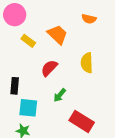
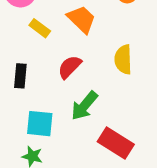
black rectangle: (15, 86) -> (20, 76), moved
green arrow: (60, 95) -> (84, 106), size x1.5

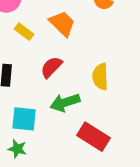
yellow semicircle: (123, 59) -> (100, 77), moved
green arrow: (84, 106) -> (65, 103), turned 32

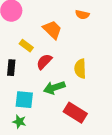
yellow rectangle: (24, 32) -> (26, 46), moved

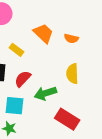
orange semicircle: (82, 15) -> (71, 38), moved
red semicircle: (44, 62) -> (23, 79), moved

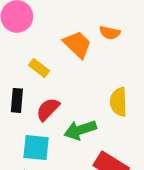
orange semicircle: (71, 38) -> (110, 33), moved

